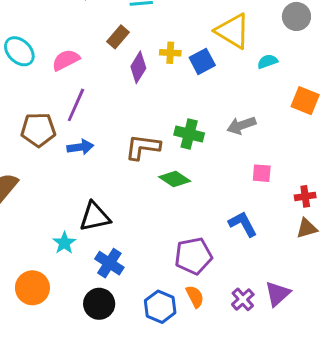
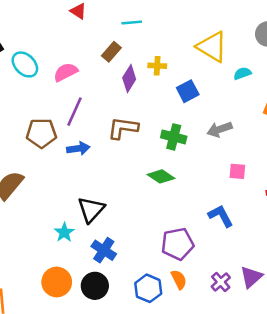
blue square: (202, 61) -> (188, 91), moved
brown L-shape: (143, 147) -> (123, 128), moved
black triangle: (95, 217) -> (91, 209), turned -36
orange circle: (32, 288) -> (57, 282), moved

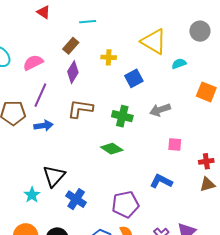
purple diamond: (129, 78) -> (73, 72), moved
blue L-shape: (221, 216) -> (161, 181), turned -35
blue cross: (104, 250) -> (76, 199), moved

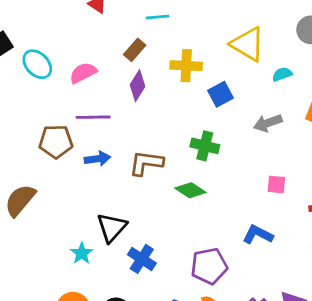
yellow cross: (109, 57) -> (186, 66), size x1.5
purple line: (40, 95) -> (93, 117), turned 65
brown L-shape: (80, 109) -> (146, 163), moved
gray arrow: (160, 110) -> (268, 123), moved

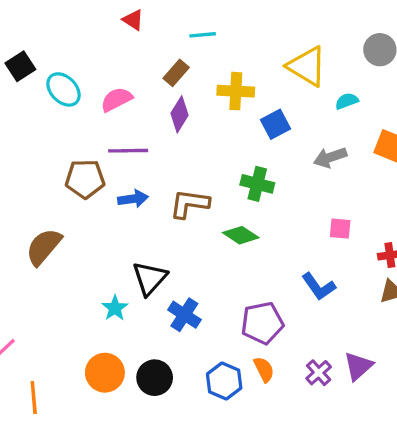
blue L-shape: (258, 235) -> (319, 287), turned -152

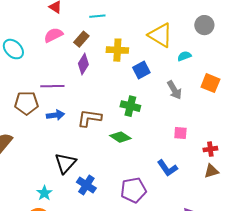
pink semicircle: (117, 99) -> (53, 35), moved
gray arrow: (330, 157) -> (174, 90), turned -102
cyan star: (115, 308) -> (44, 193), moved

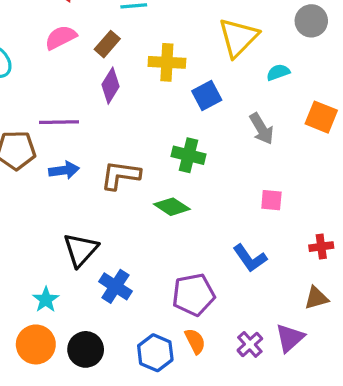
yellow triangle: (160, 35) -> (238, 37), turned 44
red cross: (210, 149) -> (321, 247), moved
brown triangle: (211, 171) -> (316, 298), moved

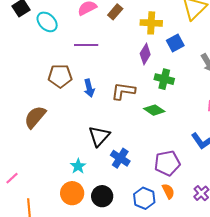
purple diamond: (111, 86) -> (145, 54), moved
purple line: (59, 122) -> (86, 45), moved
blue arrow: (64, 170) -> (89, 88), turned 84

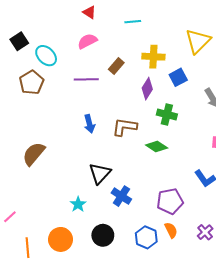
brown rectangle: (115, 12) -> (116, 66), moved
brown pentagon: (60, 76) -> (32, 82), moved, turned -30
orange circle: (72, 193) -> (61, 239), moved

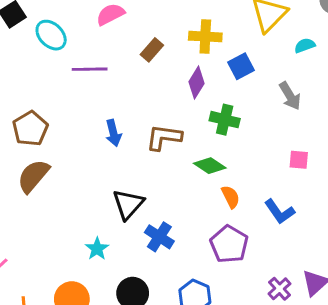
purple line: (86, 79) -> (90, 69), moved
brown pentagon: (32, 82) -> (30, 129), moved
purple pentagon: (170, 201) -> (229, 244), turned -30
orange semicircle: (171, 230) -> (231, 197), moved

